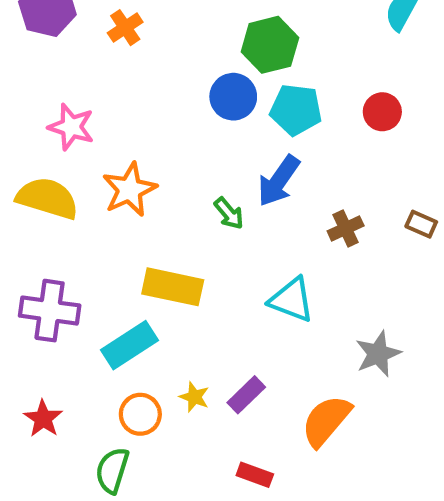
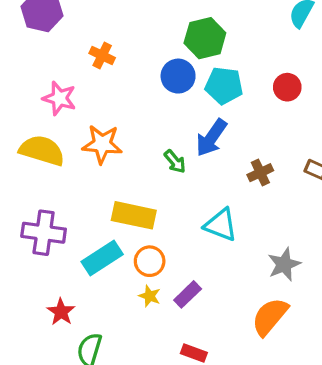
orange cross: (125, 28) -> (102, 56), moved, turned -30
orange star: (130, 190) -> (102, 144), turned 30
orange circle: (140, 414) -> (150, 261), moved
red star: (43, 419) -> (61, 312), moved
orange semicircle: (326, 421) -> (270, 317), moved

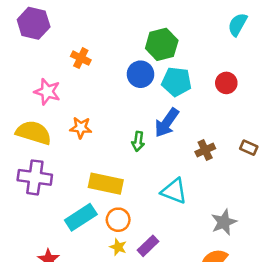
orange star: (102, 144) -> (81, 128), size x0.7
green arrow: (175, 162) -> (138, 141), turned 48
purple cross: (44, 233) -> (35, 177), moved

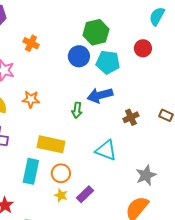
red circle: (226, 83) -> (143, 48), moved
blue arrow: (167, 123) -> (100, 95), turned 40
cyan rectangle: (81, 217) -> (31, 171), turned -45

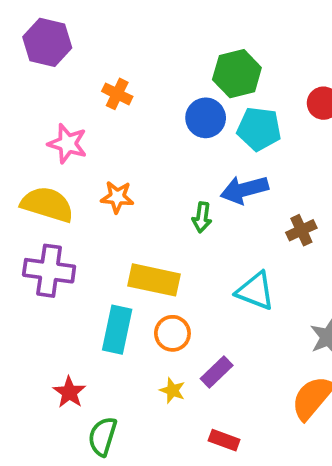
yellow star: (61, 195) -> (172, 390), moved

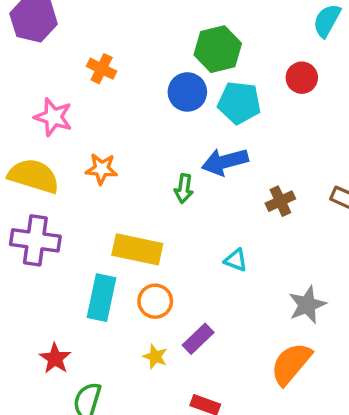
cyan triangle: (255, 291) -> (236, 260), size x0.6

